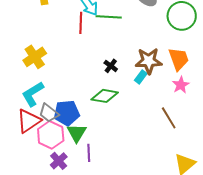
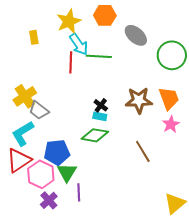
cyan rectangle: (141, 77) -> (100, 116), moved, turned 64
gray trapezoid: (49, 113) -> (39, 110), moved
brown line: (169, 118) -> (143, 151), moved

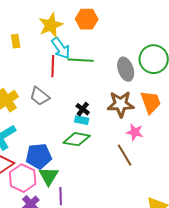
gray ellipse: (136, 35) -> (126, 69), moved, turned 30
gray trapezoid: (39, 110) -> (40, 96), moved
pink star: (171, 124) -> (135, 132), moved, turned -30

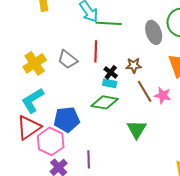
red line: (53, 66) -> (96, 51), moved
brown star: (121, 104) -> (134, 65), moved, size x0.6
brown line: (125, 155) -> (145, 91), moved
green triangle: (49, 176) -> (137, 129), moved

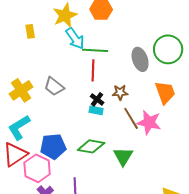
red line: (96, 51) -> (93, 70), moved
pink star: (163, 95) -> (149, 122), size x1.4
green diamond: (105, 102) -> (91, 146), moved

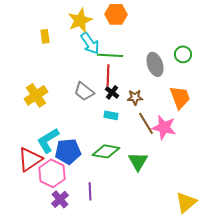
green circle: (168, 49) -> (183, 54), size x0.6
gray trapezoid: (54, 86) -> (84, 91), moved
black cross: (97, 99) -> (112, 92), moved
cyan L-shape: (19, 127) -> (48, 140), moved

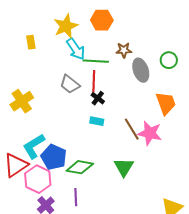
gray trapezoid: (84, 91) -> (70, 84), moved
brown star: (135, 97) -> (124, 50), moved
blue pentagon: (68, 151) -> (54, 157), turned 30
green diamond: (106, 151) -> (80, 167), moved

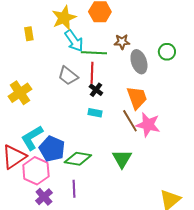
orange trapezoid: (166, 103) -> (137, 98), moved

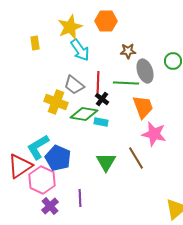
green line: (94, 53) -> (126, 83), moved
yellow cross: (20, 93) -> (56, 102), moved, turned -35
brown line: (130, 121) -> (136, 158), moved
green diamond: (78, 159) -> (84, 114), moved
green triangle: (122, 159) -> (106, 162), moved

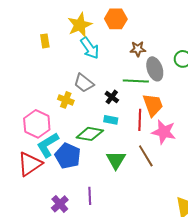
red line: (98, 82) -> (140, 120), moved
yellow cross: (56, 102) -> (66, 100), size x0.7
green diamond: (84, 114) -> (90, 134), moved
pink hexagon: (42, 180) -> (37, 124), moved

